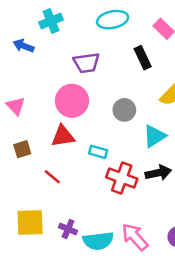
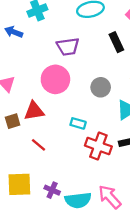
red triangle: (63, 136) -> (34, 111), moved

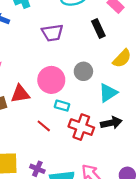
pink circle: (55, 79) -> (51, 80), moved
red line: (38, 145) -> (44, 126), moved

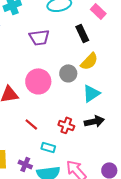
yellow semicircle: (122, 58) -> (89, 61), moved
cyan rectangle: (62, 106) -> (48, 147), moved
red cross: (81, 127) -> (66, 125), size x0.7

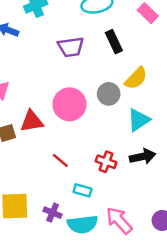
black rectangle: (82, 33) -> (114, 42), moved

